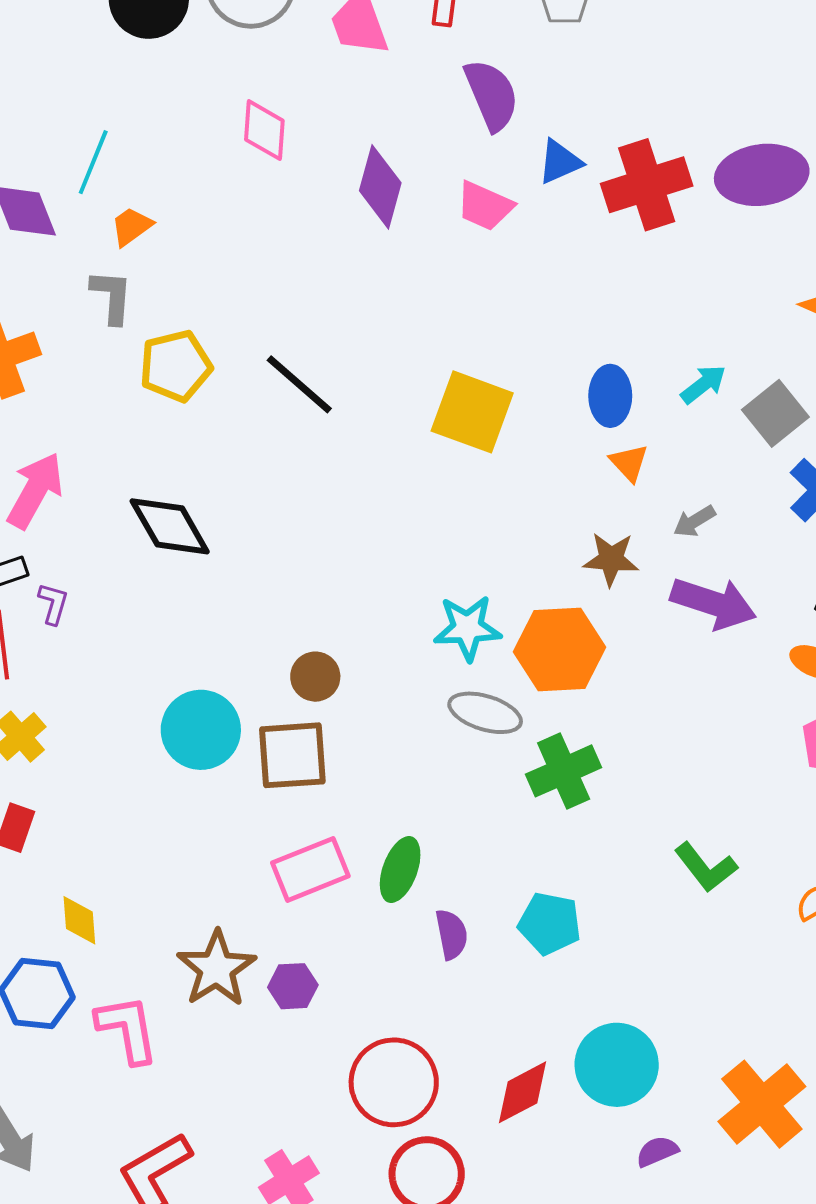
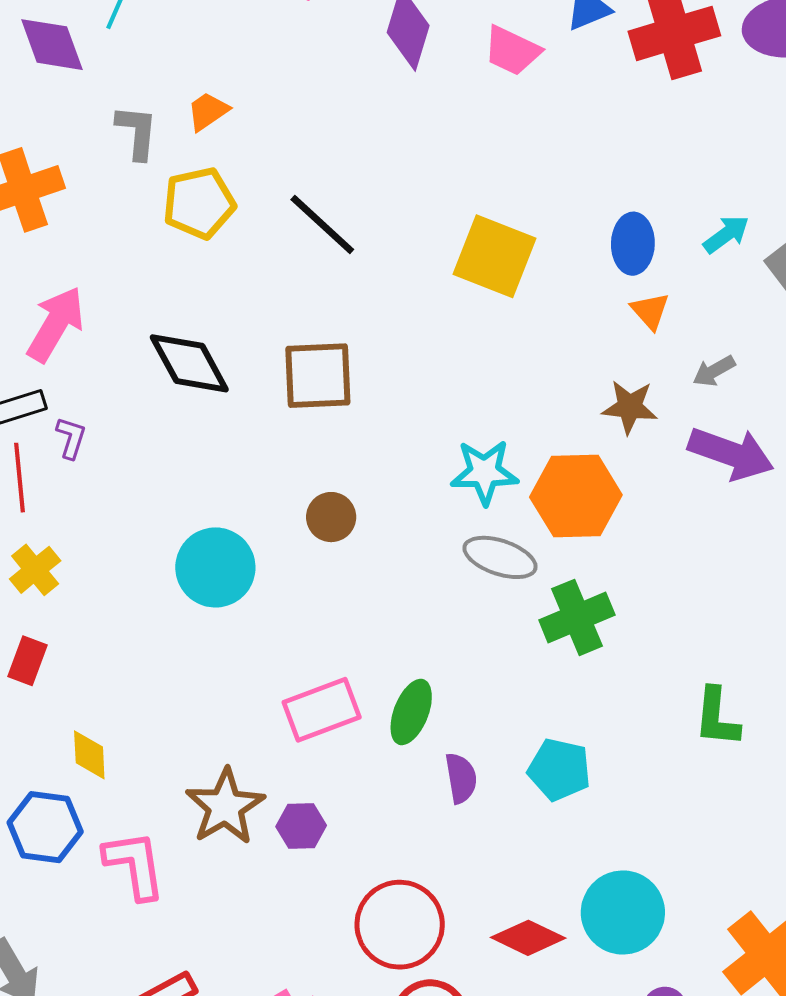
orange trapezoid: (132, 226) -> (208, 111), moved
brown square: (292, 755) -> (318, 376), moved
green L-shape: (706, 867) -> (717, 717), turned 42
red diamond: (522, 1092) -> (528, 938), turned 52

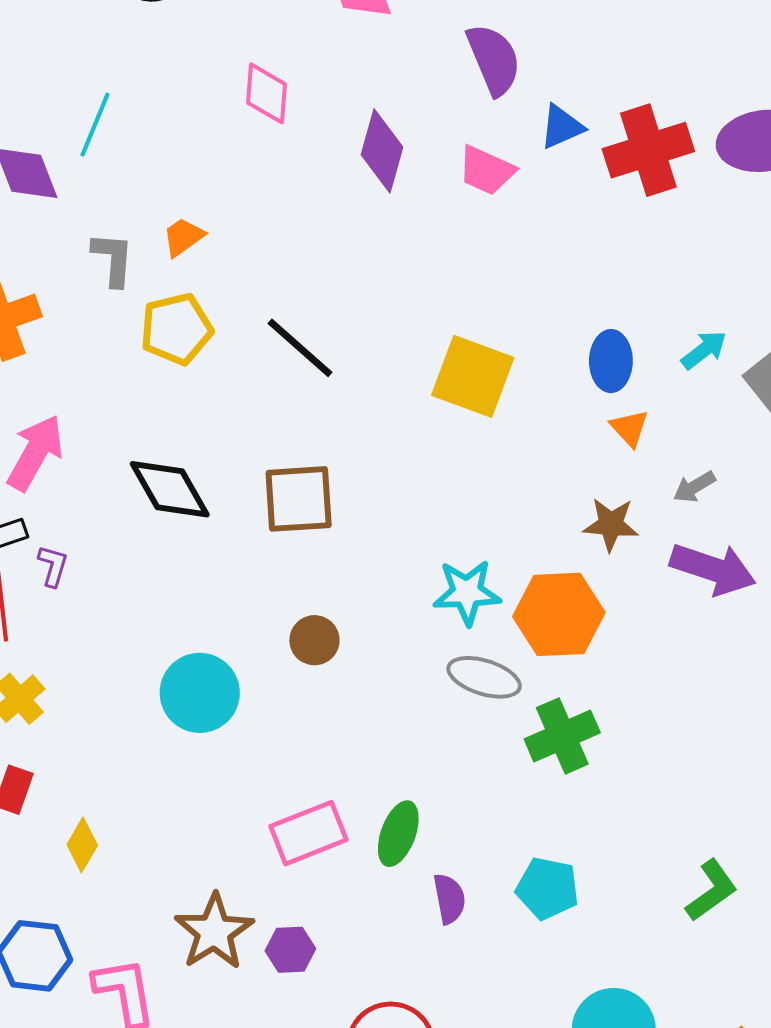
green L-shape: (717, 717) -> (712, 890), moved, turned -130
yellow diamond: (89, 755) -> (82, 845), moved, turned 34

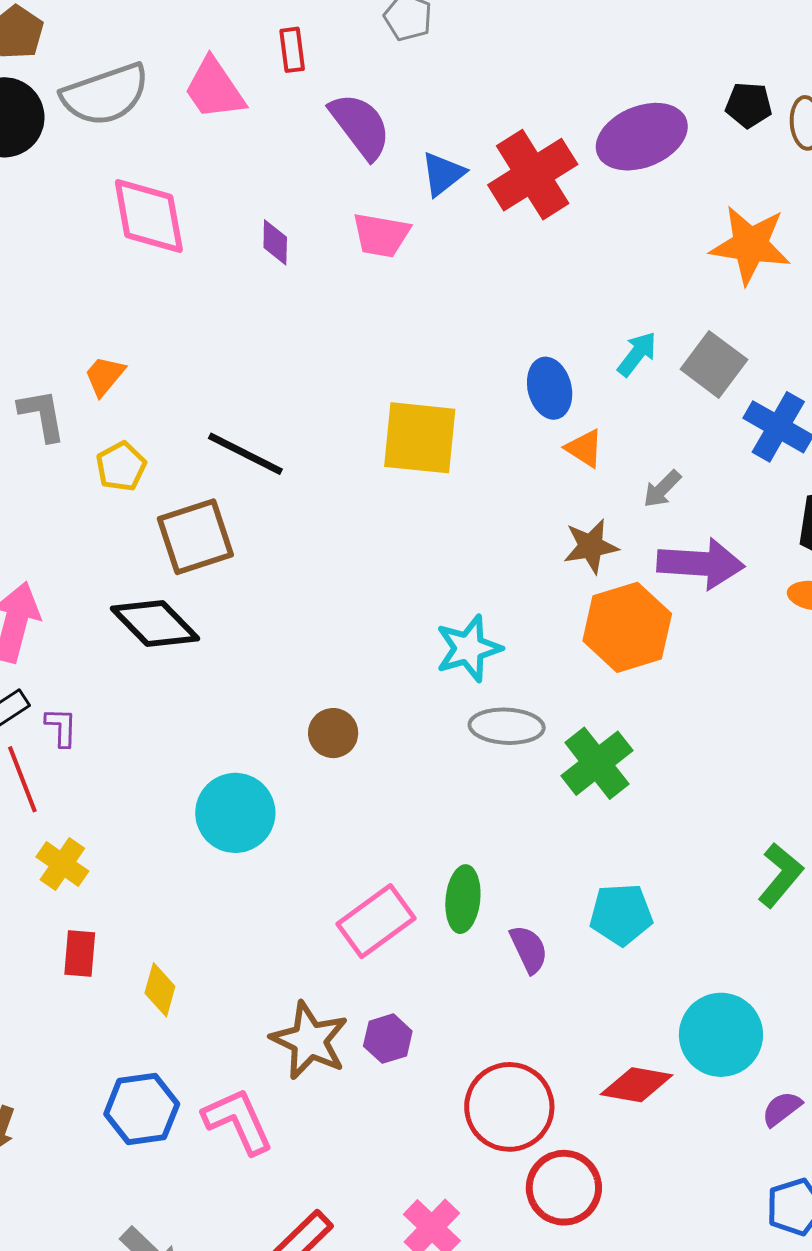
pink diamond: (266, 93) -> (149, 216), size x1.4
purple diamond: (382, 151) -> (275, 242), size x0.6
yellow pentagon: (176, 329) -> (121, 467), size x0.7
brown square: (299, 499) -> (195, 537), moved
orange hexagon: (559, 614) -> (627, 627), moved

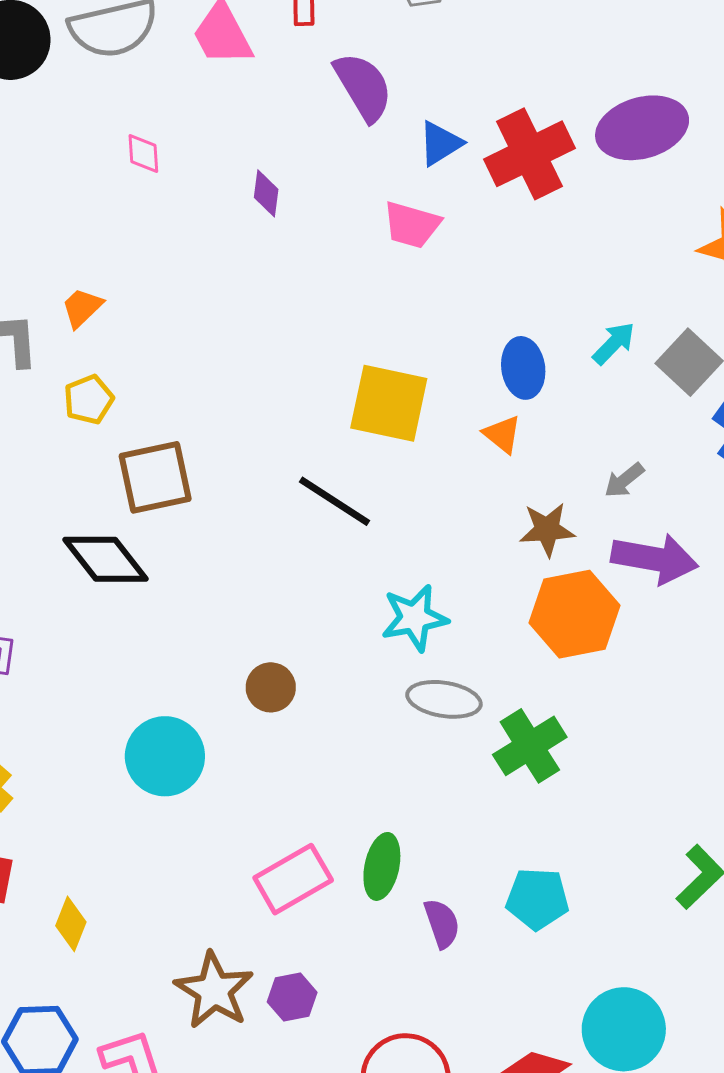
pink diamond: (149, 216) -> (143, 154), size x0.5
pink trapezoid: (381, 235) -> (412, 225), moved
orange triangle: (584, 448) -> (502, 434), moved
black line: (245, 454) -> (335, 501), moved

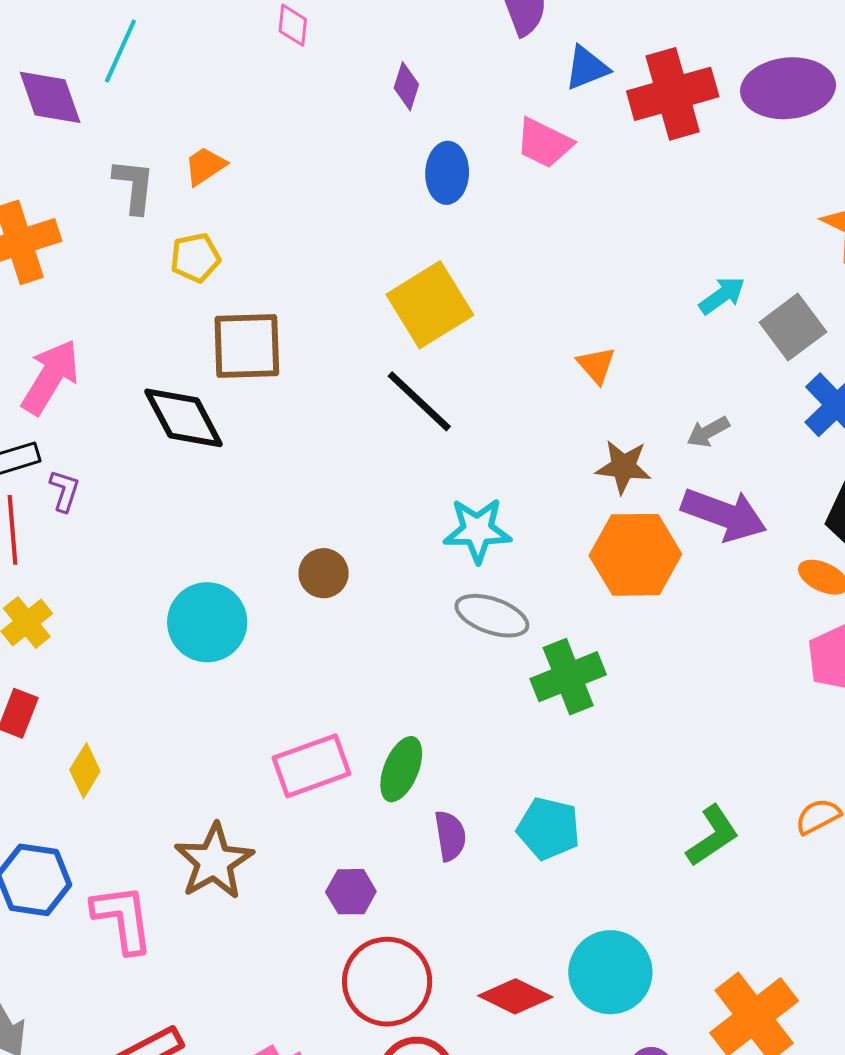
blue ellipse: (523, 368) -> (447, 173), moved
yellow square: (389, 403) -> (430, 305), moved, turned 36
purple hexagon: (292, 997) -> (351, 892), moved

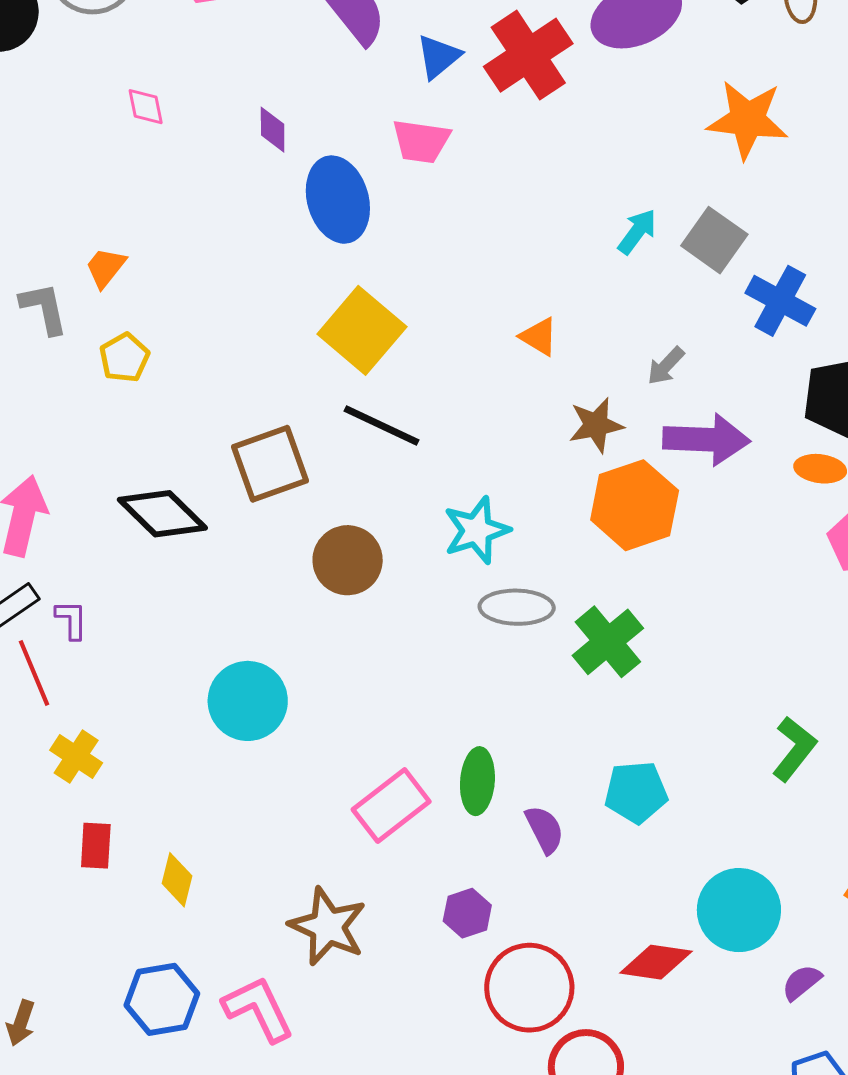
blue ellipse: (447, 173) -> (338, 200), size x1.4
brown square: (247, 346) -> (270, 464), moved
brown circle: (324, 573) -> (348, 560), moved, size x1.4

